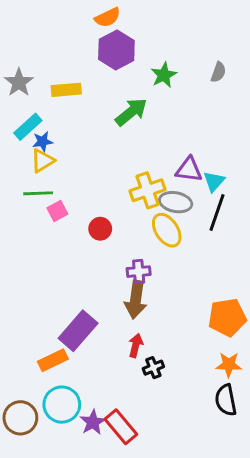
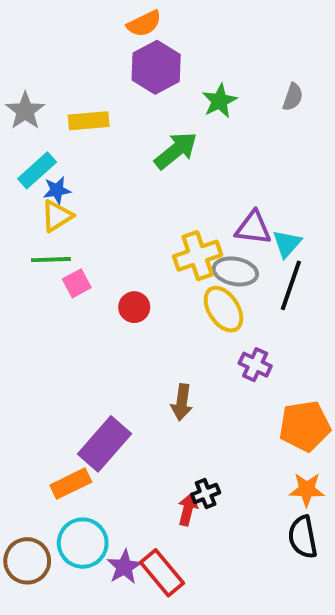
purple cross: (139, 272) -> (255, 365), moved, turned 30
brown arrow: (136, 300) -> (182, 402), size x0.7
red arrow: (136, 345) -> (188, 509), moved

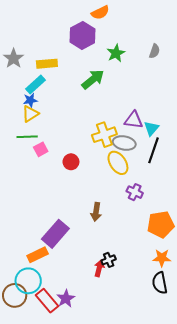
orange semicircle: (144, 24) -> (100, 13), moved
cyan rectangle: (37, 170) -> (35, 85), moved
cyan circle: (83, 543) -> (28, 281), moved
red rectangle: (162, 573) -> (47, 301), moved

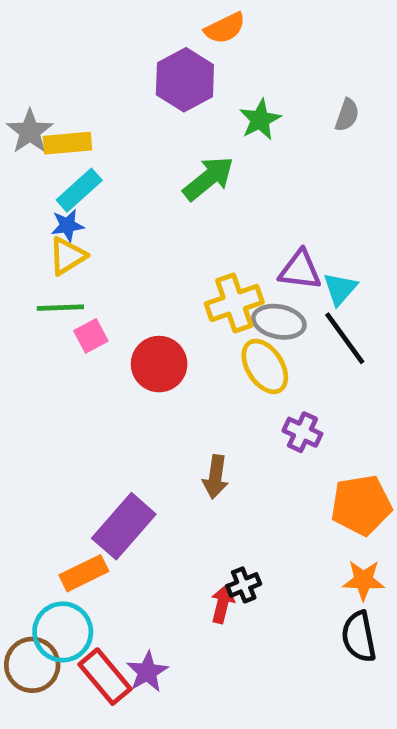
yellow rectangle: (47, 64) -> (67, 143), moved
black line: (153, 150) -> (345, 338), turned -55
red circle: (71, 162) -> (159, 364), size x1.5

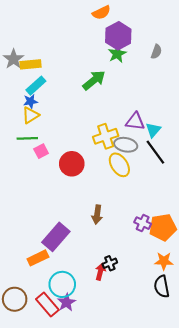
purple hexagon: (185, 80) -> (118, 36), moved
purple cross: (302, 432) -> (143, 223), moved
cyan circle: (63, 632) -> (62, 284), moved

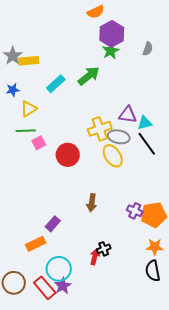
cyan rectangle: (36, 86) -> (56, 84), moved
blue star: (30, 101) -> (13, 90), moved
cyan triangle: (153, 130) -> (145, 123), turned 35
purple rectangle: (56, 237) -> (53, 224), size x0.6

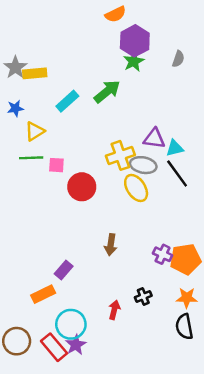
pink square: (39, 143) -> (56, 165), moved, turned 32
black cross: (104, 249) -> (143, 297), moved

